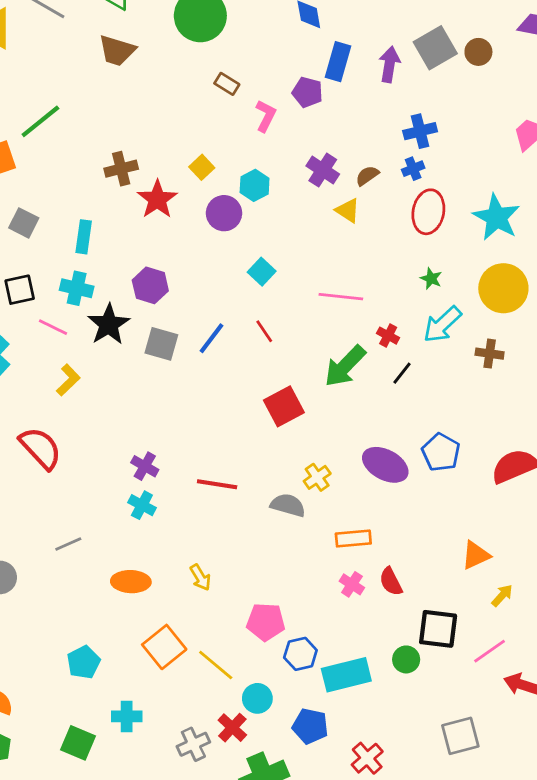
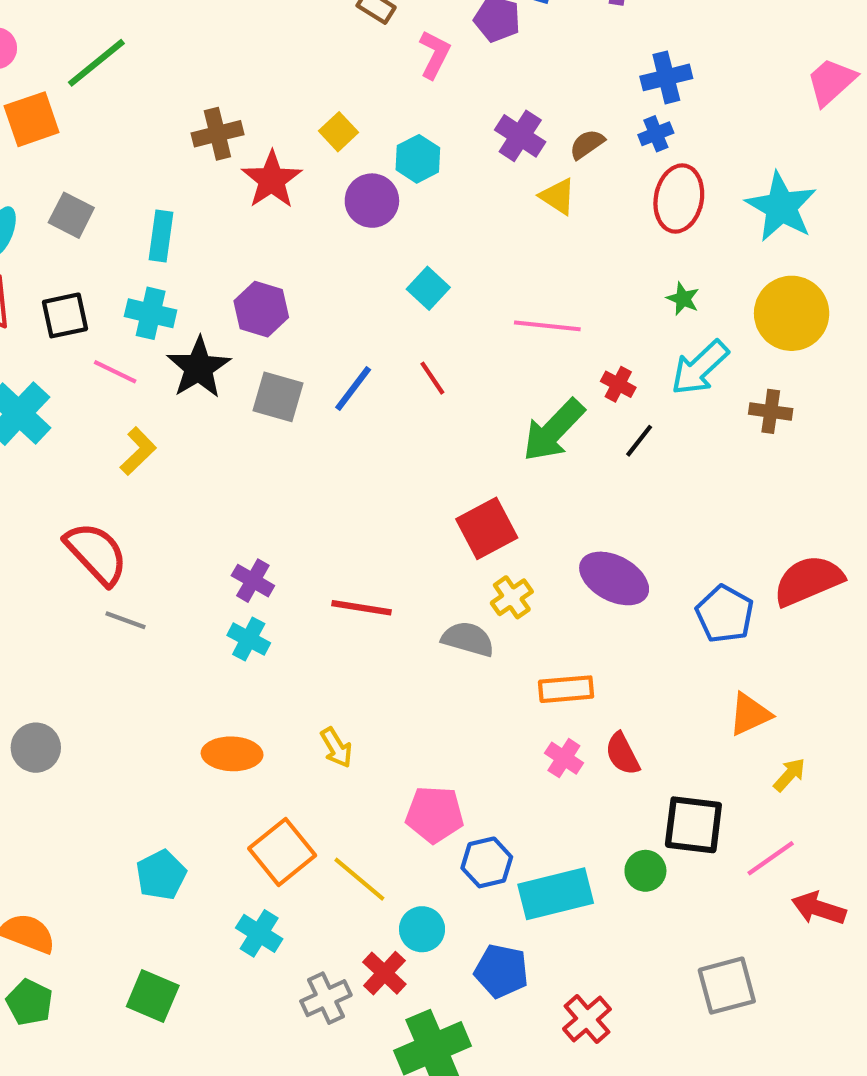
red square: (284, 406) -> (487, 528), moved
blue pentagon: (441, 452) -> (725, 614), moved
gray line: (68, 544) -> (126, 620), moved, turned 44
cyan cross: (127, 716) -> (259, 933), moved, turned 32

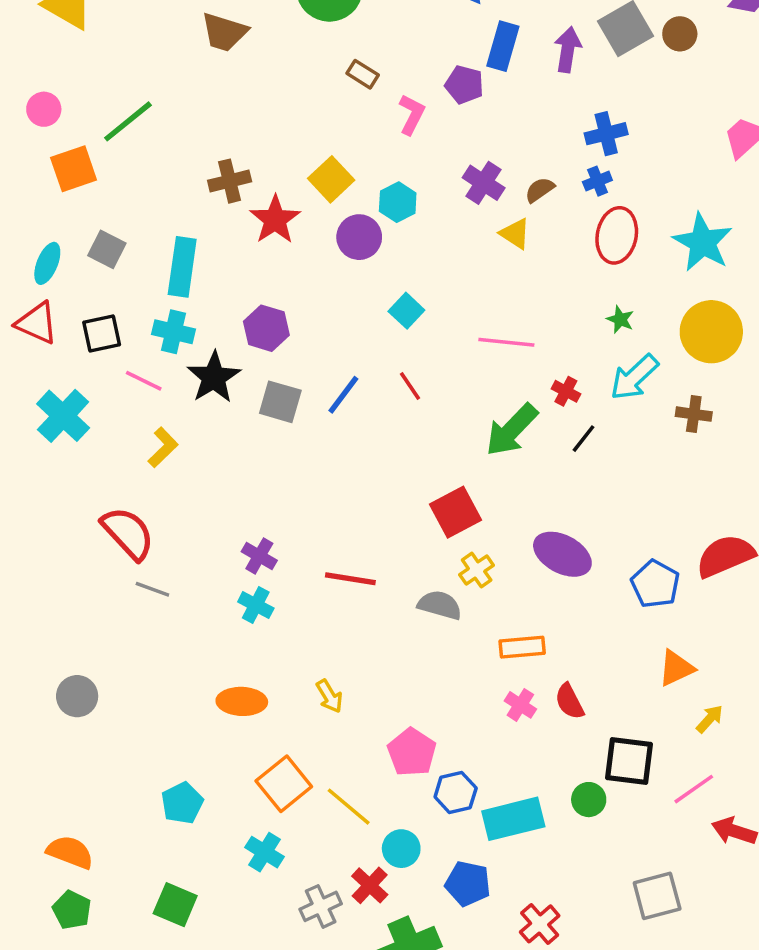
yellow square: (339, 132) -> (331, 179), size x1.4
cyan rectangle: (161, 236) -> (182, 267), size x1.4
pink pentagon: (435, 814) -> (412, 752), turned 30

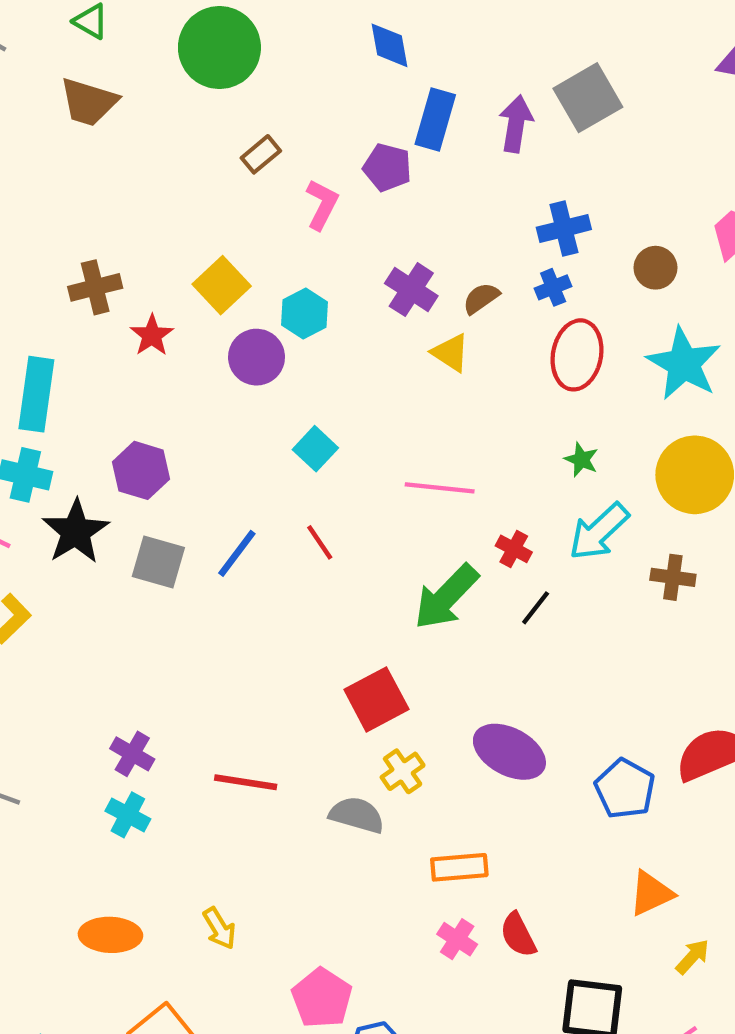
brown circle: (680, 34) -> (655, 268), moved
brown rectangle: (363, 74) -> (261, 154), turned -72
red star: (275, 220) -> (152, 335), size x0.7

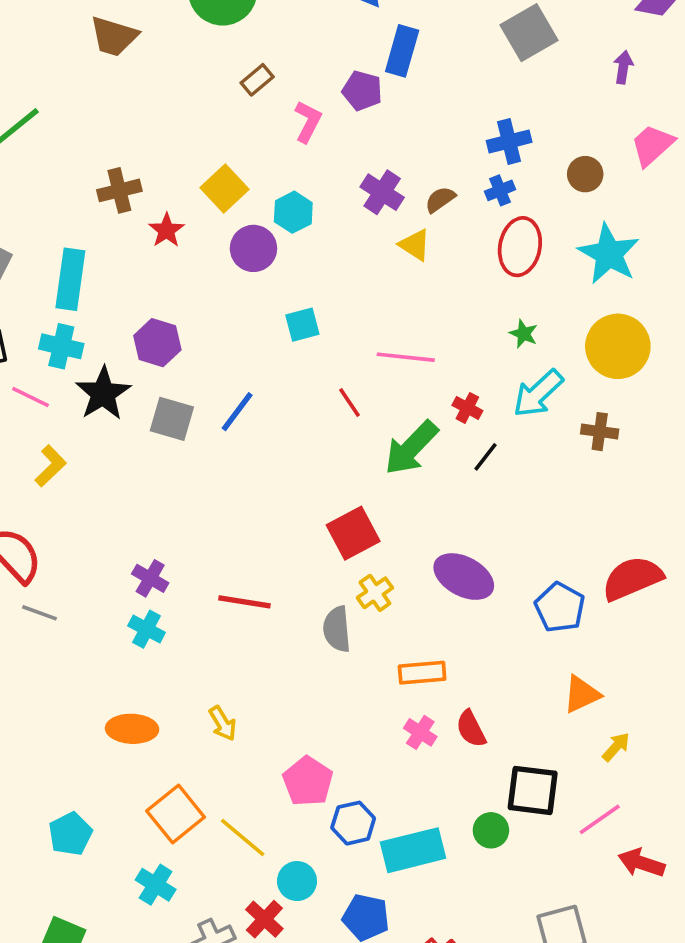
purple arrow: (516, 124) -> (623, 67), moved, size x0.7
cyan square: (315, 449) -> (302, 325), turned 32
red line: (320, 542) -> (350, 403), moved
gray semicircle: (357, 815) -> (337, 629), turned -111

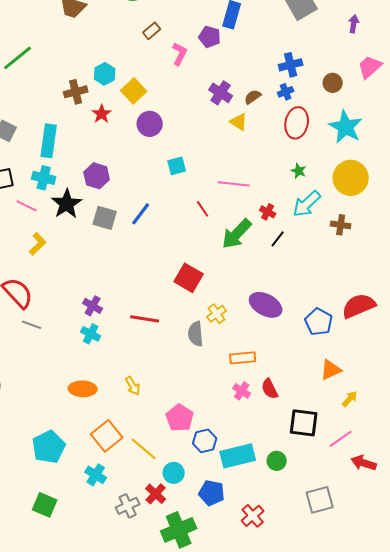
cyan hexagon: (293, 212) -> (105, 74), moved
red square: (353, 533) -> (189, 278), moved, turned -32
green circle: (491, 830) -> (277, 461), moved
cyan pentagon: (70, 834) -> (49, 447), size x1.4

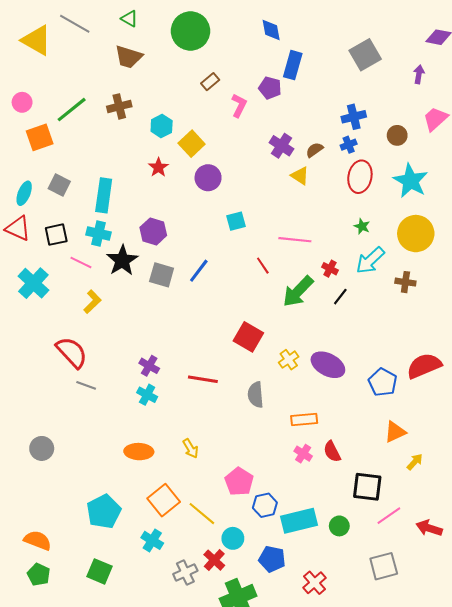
brown cross: (76, 92) -> (119, 106), moved
yellow cross: (217, 314) -> (289, 360), moved
pink line: (341, 439) -> (389, 516), moved

